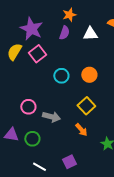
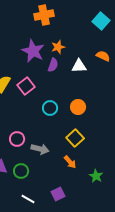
purple star: (31, 29) -> (33, 51), moved

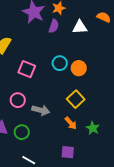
pink square: (26, 86) -> (27, 69), moved, turned -30
cyan circle: (50, 108) -> (60, 63), moved
green star: (96, 176) -> (93, 128), moved
purple square: (58, 194) -> (68, 152), moved, turned 32

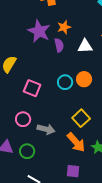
purple semicircle: (54, 26) -> (59, 45), turned -32
orange circle: (79, 68) -> (84, 79), moved
orange arrow: (71, 123) -> (76, 142), size x1.5

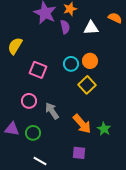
yellow square: (81, 118) -> (87, 85), moved
gray arrow: (46, 129) -> (52, 111), turned -138

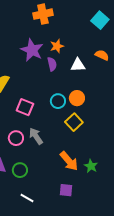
gray arrow: (52, 111) -> (36, 136), moved

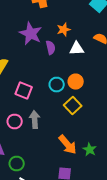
orange star: (57, 46) -> (64, 30), moved
gray arrow: (36, 136) -> (35, 120), turned 30
green circle: (20, 170) -> (17, 164), moved

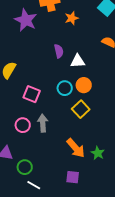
orange star: (64, 30) -> (72, 18), moved
purple star: (31, 34) -> (26, 20), moved
white triangle: (77, 48) -> (78, 61), moved

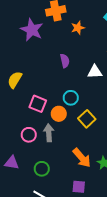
white triangle: (78, 61) -> (95, 72), moved
orange circle: (84, 85) -> (59, 114), moved
green circle: (25, 167) -> (42, 169), moved

